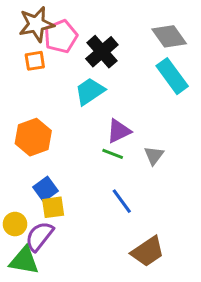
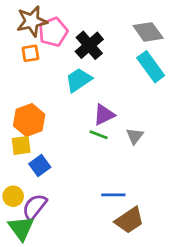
blue line: (122, 201) -> (113, 195), moved, turned -55
yellow square: (53, 207) -> (21, 145), moved
green triangle: (24, 261) -> (21, 228), turned 44

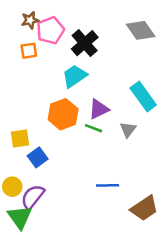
brown star: (32, 21) -> (30, 20), size x0.6
cyan rectangle: (151, 67) -> (143, 96), moved
orange hexagon: (29, 120) -> (63, 114), moved
brown trapezoid: (129, 220) -> (144, 208), moved

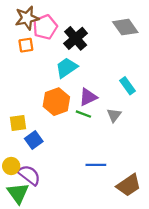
brown star: (30, 20) -> (27, 18), size x1.5
cyan rectangle: (143, 96) -> (128, 86), size x0.7
purple semicircle: (33, 197) -> (29, 175), turned 90

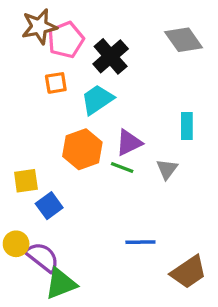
orange square: (26, 45) -> (56, 83), moved
cyan rectangle: (128, 86) -> (187, 126), turned 36
green triangle: (18, 193) -> (61, 284), moved, turned 45

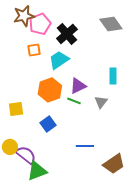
blue square: (49, 206) -> (48, 124), moved

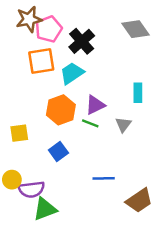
orange square: (34, 50) -> (41, 61), size x1.6
purple semicircle: (26, 155) -> (31, 189), turned 135

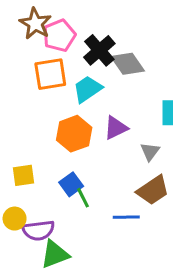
brown star: (29, 19) -> (35, 24), turned -30
gray diamond: (136, 29) -> (128, 64), moved
green line: (90, 123) -> (83, 198), moved, turned 42
yellow square: (19, 133) -> (23, 175), moved
brown trapezoid: (139, 200) -> (153, 190), moved

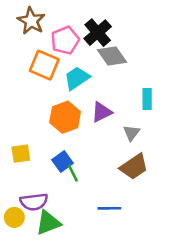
pink pentagon: (59, 35) -> (65, 40), moved
black cross: (99, 50) -> (98, 33), moved
orange square: (50, 74) -> (44, 65), turned 32
blue line: (126, 217) -> (109, 208), moved
yellow circle: (15, 219) -> (14, 217), moved

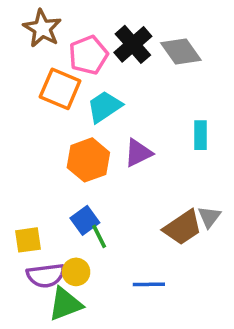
gray diamond: (112, 56) -> (181, 52), moved
gray triangle: (131, 133) -> (209, 217), moved
yellow square: (21, 154) -> (28, 240), moved
yellow circle: (14, 217) -> (76, 272), moved

